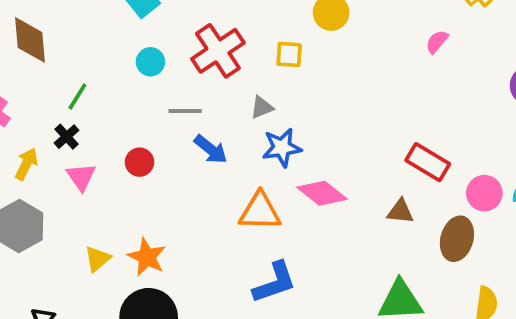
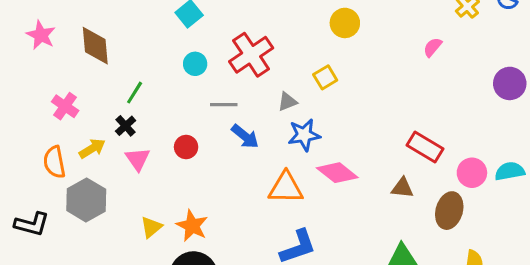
yellow square: (289, 54) -> (325, 77), moved, turned -35
yellow arrow: (26, 164) -> (92, 149), turned 32

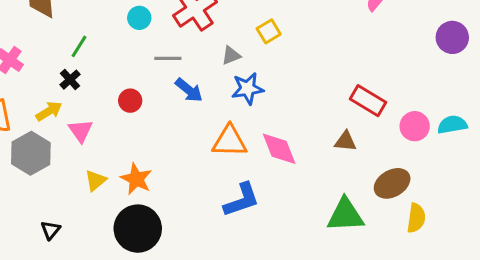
yellow arrow: (92, 149) -> (49, 111), moved
pink triangle: (138, 159) -> (81, 131), moved
pink diamond: (337, 173) -> (279, 149), moved, turned 30
brown ellipse: (449, 211) -> (392, 183), moved, turned 44

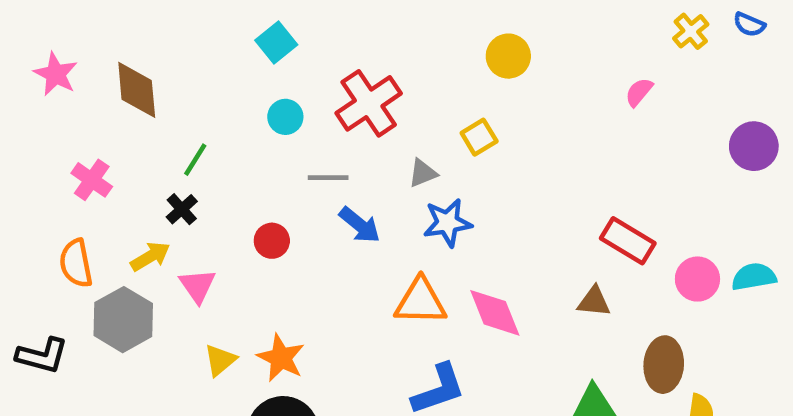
brown ellipse: (392, 183) -> (664, 365), turned -56

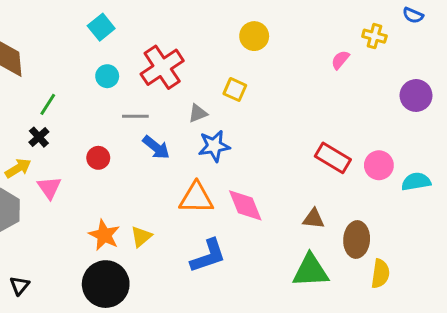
yellow cross: (691, 31) -> (374, 36), moved, turned -35
yellow square: (479, 137) -> (235, 90), turned -35
pink circle: (697, 279) -> (379, 165), moved
brown triangle: (594, 302) -> (314, 219), moved
yellow triangle: (220, 360) -> (141, 237), moved

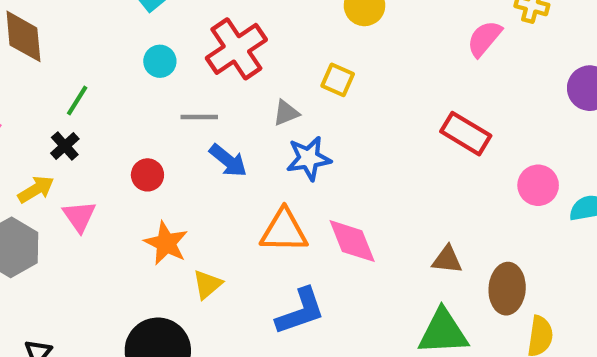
pink semicircle: (340, 60) -> (484, 39), size x1.4
red rectangle: (333, 158) -> (466, 134), moved
orange star: (104, 235) -> (166, 243), moved

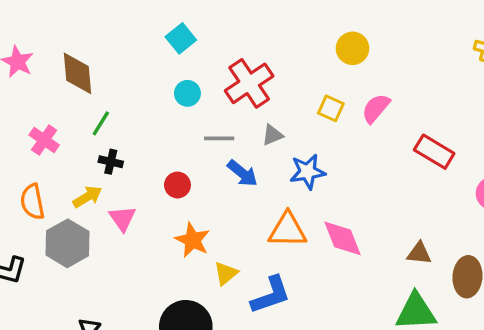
pink semicircle: (484, 39) -> (376, 108), moved
green line: (77, 101) -> (101, 123), moved
gray triangle: (286, 113) -> (272, 135), moved
black cross: (65, 146) -> (111, 162), turned -35
blue L-shape: (300, 311) -> (271, 295), moved

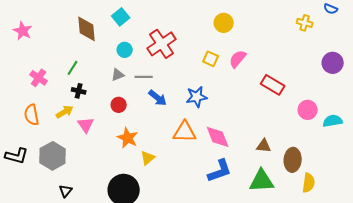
brown diamond: (77, 73) -> (87, 29), moved
gray triangle: (272, 135) -> (118, 75), moved
gray hexagon: (67, 243) -> (53, 156), moved
blue L-shape: (271, 295) -> (220, 171), moved

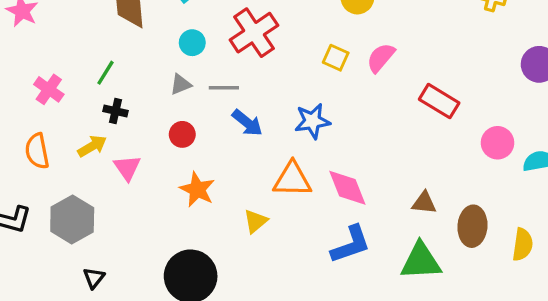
yellow triangle: (148, 158) -> (256, 221), moved
yellow semicircle: (309, 183) -> (523, 245), moved

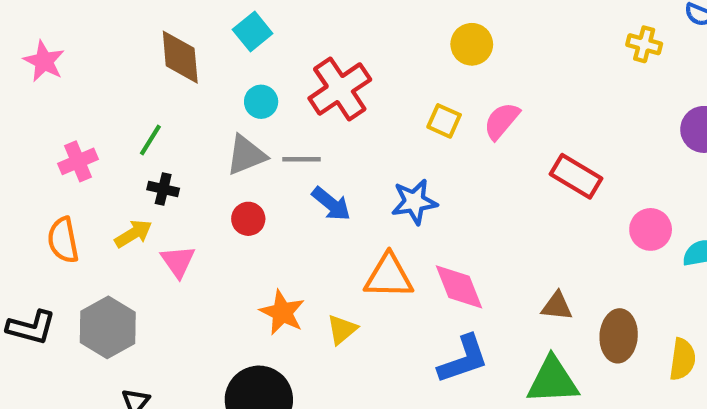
gray triangle: (181, 84) -> (246, 155), size x1.5
pink cross: (49, 89) -> (78, 161), turned 32
orange star: (197, 189) -> (282, 312), moved

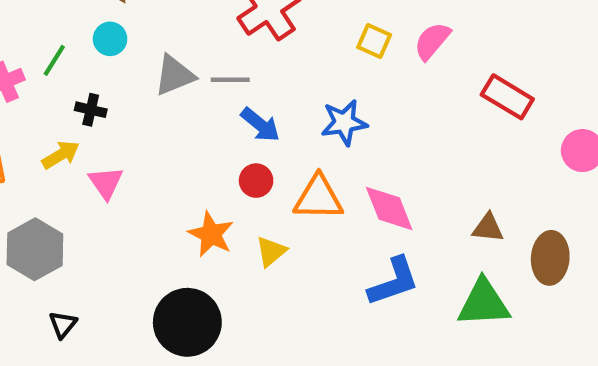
cyan circle: (261, 102) -> (110, 39), moved
green line: (150, 140) -> (54, 60), moved
red circle: (248, 219) -> (256, 181), moved

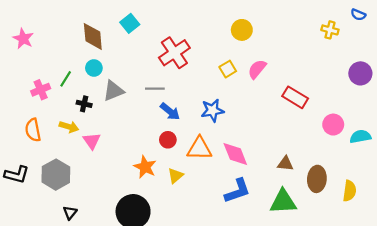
yellow square: (374, 41) -> (228, 69), turned 35
gray triangle: (174, 75) -> (113, 91), moved
yellow arrow: (61, 155) -> (69, 127), turned 48

